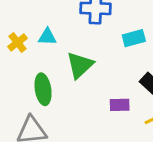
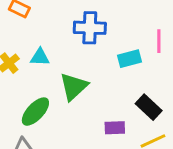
green ellipse: (43, 89) -> (35, 112), turned 52

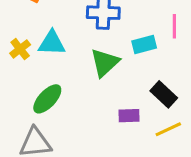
cyan triangle: (40, 57) -> (52, 43), size x1.4
green triangle: (74, 87) -> (105, 63), moved

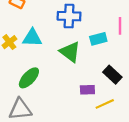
green triangle: (105, 63) -> (70, 52), turned -40
yellow line: (168, 129) -> (105, 104), moved

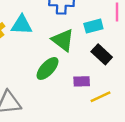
black rectangle: (112, 75) -> (102, 54), moved
green ellipse: (29, 78) -> (47, 68), moved

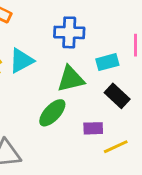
cyan triangle: (22, 25) -> (21, 61), turned -30
green triangle: (63, 40) -> (71, 79), turned -50

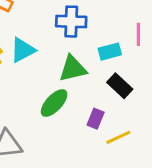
purple rectangle: (93, 128) -> (96, 119), turned -66

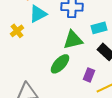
cyan triangle: (23, 50) -> (38, 14), moved

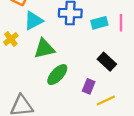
cyan rectangle: (99, 28) -> (99, 23), moved
green triangle: (73, 40) -> (44, 49), moved

